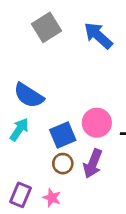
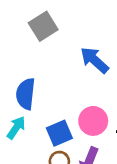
blue arrow: (98, 36) -> (95, 60), moved
blue semicircle: (29, 95) -> (26, 94), turned 64

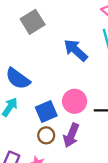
blue semicircle: (26, 94) -> (18, 79), turned -60

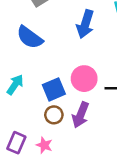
blue arrow: (76, 50) -> (85, 24), turned -115
blue semicircle: (18, 79) -> (30, 37), moved

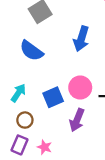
brown circle: (54, 115) -> (25, 120), moved

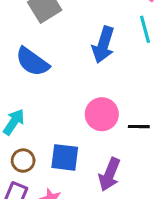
blue square: (53, 97) -> (65, 157), moved, turned 30
purple arrow: (77, 120) -> (109, 174), moved

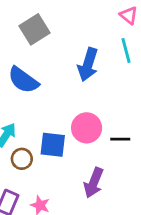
blue square: (65, 157) -> (53, 145), moved
brown circle: (23, 161) -> (22, 159), moved

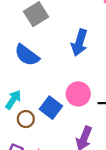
blue square: (53, 145) -> (51, 108), turned 30

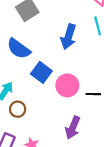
blue square: (51, 108) -> (41, 72), moved

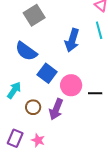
brown circle: (18, 109) -> (33, 107), moved
purple arrow: (73, 128) -> (56, 109), moved

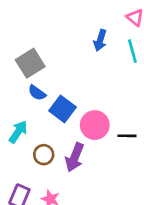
gray square: (34, 15) -> (30, 63), moved
blue arrow: (72, 40) -> (100, 40), moved, size x0.7
blue semicircle: (26, 51) -> (37, 93), moved, size x0.6

